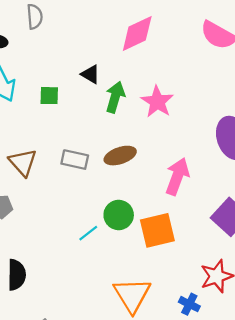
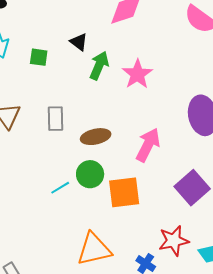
brown ellipse: (120, 156) -> (96, 137), moved
gray rectangle: (75, 160) -> (55, 119), turned 70
orange triangle: (132, 295) -> (94, 249), turned 42

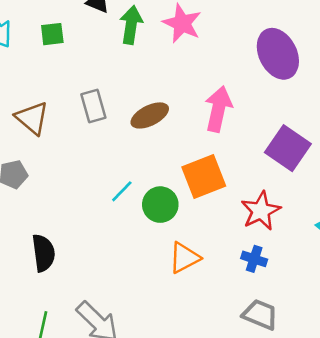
green circle: (90, 174) -> (160, 205), moved
red star: (174, 241) -> (261, 211), moved
orange triangle: (94, 249) -> (184, 258), size x0.7

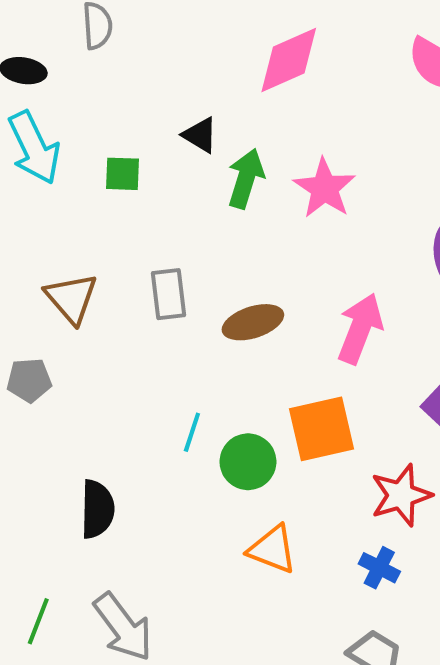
cyan line: (122, 191) -> (192, 432), turned -35
black semicircle: (43, 253) -> (97, 509), moved
orange triangle: (184, 258) -> (272, 549), turned 40

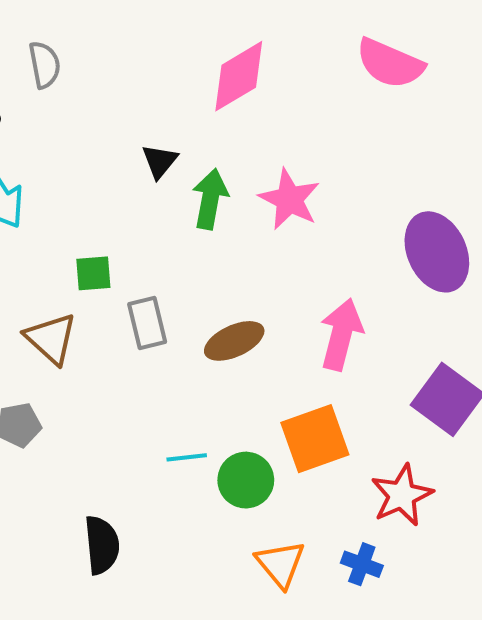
black triangle: (200, 135) -> (160, 161), turned 45
green square: (123, 174) -> (93, 273), moved
cyan line: (192, 432) -> (187, 457), turned 72
orange triangle: (272, 549) -> (280, 564), turned 36
blue cross: (379, 568) -> (362, 564), moved

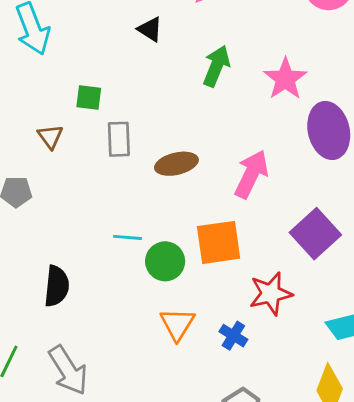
black triangle: (160, 161) -> (150, 29), turned -48
green arrow: (210, 199) -> (216, 66), moved
pink star: (289, 199) -> (285, 79), moved
brown triangle: (51, 339) -> (50, 137), size x0.7

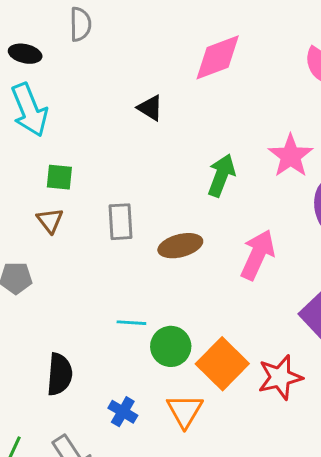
green arrow: (216, 66) -> (221, 175), moved
green square: (89, 98) -> (59, 177), moved
orange square: (219, 242) -> (222, 364), moved, turned -36
blue cross: (233, 336) -> (123, 412), moved

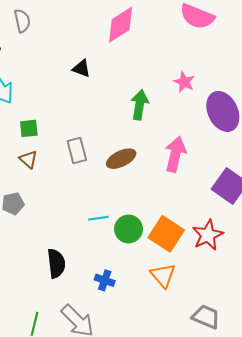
pink star: (291, 156) -> (184, 82), size x0.7
orange triangle: (185, 411) -> (163, 275), moved

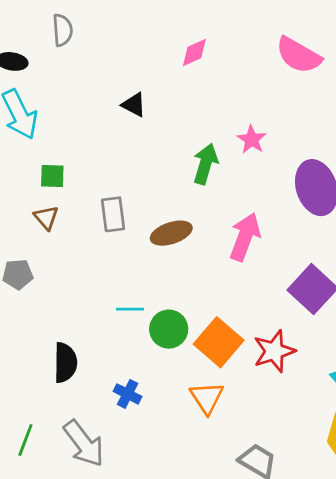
pink diamond: (121, 25) -> (194, 53), size x0.6
pink star: (184, 82) -> (252, 139), moved

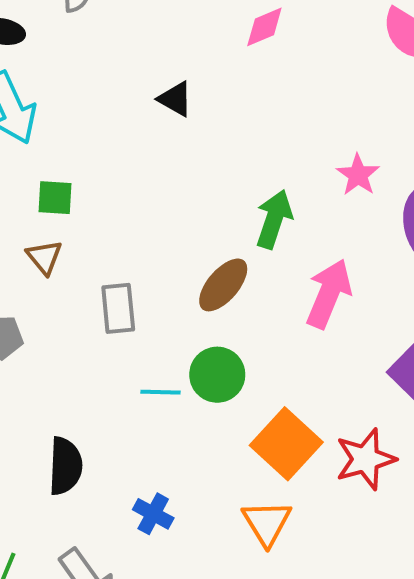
pink star: (252, 139) -> (358, 175), moved
green arrow: (205, 164) -> (274, 219), moved
gray rectangle: (113, 214) -> (118, 308), moved
brown ellipse: (171, 233) -> (223, 285), turned -33
green circle: (169, 329) -> (217, 375), moved

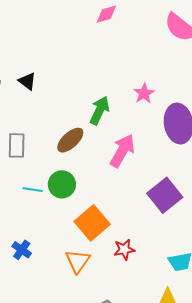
black triangle: (175, 99) -> (27, 81), moved
red star: (366, 459) -> (124, 250), moved, size x0.7

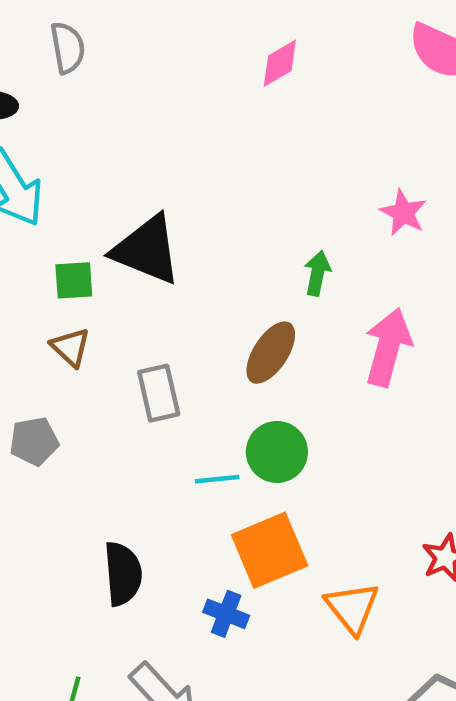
black triangle: (27, 81) -> (147, 250), size x1.8
green arrow: (100, 110) -> (317, 273), size x0.7
orange square: (92, 223) -> (270, 550), moved, turned 32

